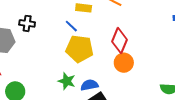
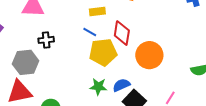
red diamond: (119, 41) -> (122, 33), moved
orange circle: (124, 63) -> (149, 55), size x1.4

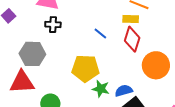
yellow rectangle: (97, 12) -> (131, 19), moved
black cross: (46, 40) -> (53, 25), moved
yellow pentagon: (103, 52) -> (85, 68), moved

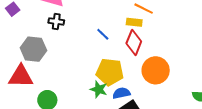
yellow pentagon: (85, 68) -> (110, 72), moved

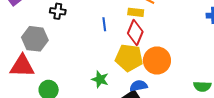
blue line: (103, 34) -> (104, 24), turned 40
yellow pentagon: (110, 72) -> (129, 58), moved
blue semicircle: (121, 93) -> (138, 86), moved

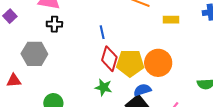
yellow rectangle: (136, 12) -> (171, 20), moved
red diamond: (135, 33) -> (109, 59), moved
red triangle: (22, 66) -> (14, 81), moved, size x0.6

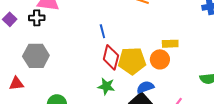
yellow rectangle: (171, 20) -> (170, 44), moved
black cross: (54, 24) -> (37, 18), moved
orange circle: (158, 63) -> (160, 59), size x0.7

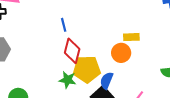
yellow pentagon: (132, 61) -> (87, 69), moved
blue semicircle: (145, 87) -> (107, 81), turned -48

